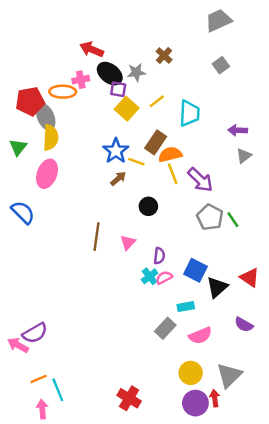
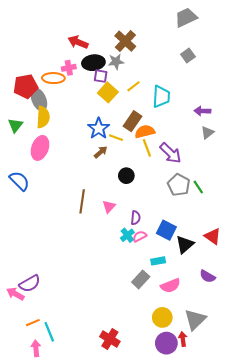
brown cross: (164, 55) -> (125, 41), moved, size x1.5
black ellipse: (110, 74) -> (93, 63), turned -45

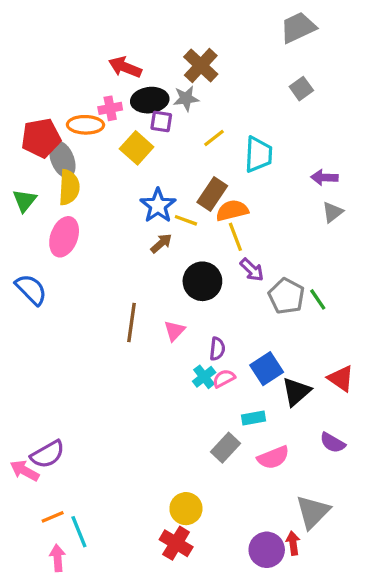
yellow square: (108, 92) -> (137, 148), moved
purple arrow: (170, 153) -> (252, 270), moved, size x0.7
black circle: (126, 176) -> (202, 281), size x1.5
blue square: (166, 230) -> (267, 369), turned 30
yellow circle: (162, 317) -> (186, 509), moved

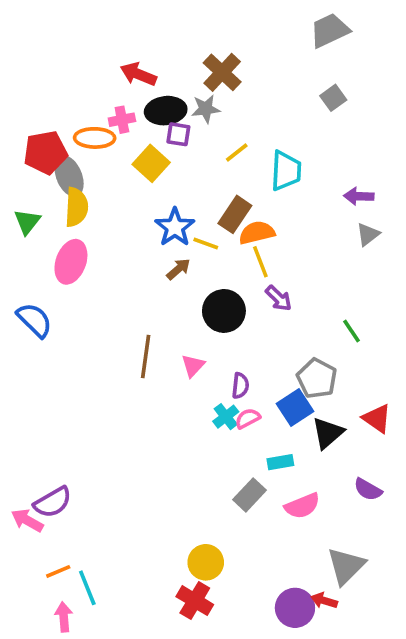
gray pentagon: (286, 296) -> (317, 378), moved
red arrow: (293, 543) -> (324, 601), turned -65

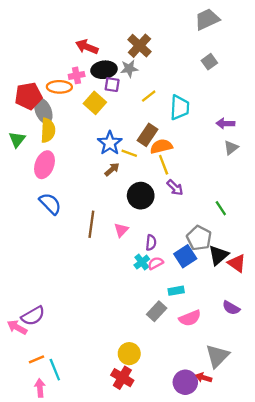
blue semicircle: (35, 320) -> (50, 204), moved
black triangle: (328, 433) -> (219, 255), moved

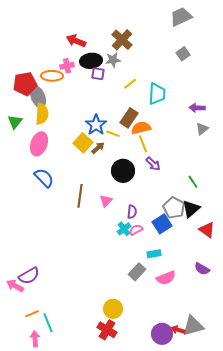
yellow square: (95, 103) -> (83, 143), moved
black triangle: (219, 255) -> (191, 209), moved
gray triangle: (217, 356) -> (193, 326), moved, turned 30

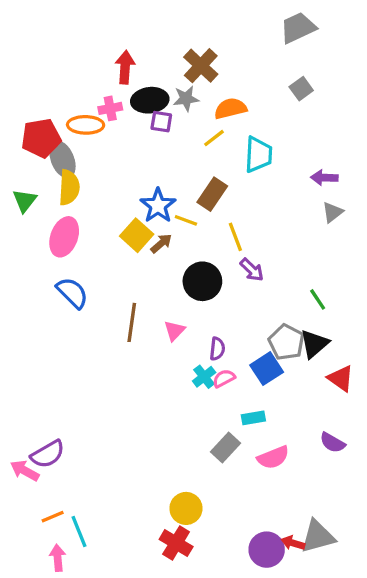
red arrow: (76, 41) -> (125, 67), turned 72
orange semicircle: (141, 128) -> (230, 108), moved

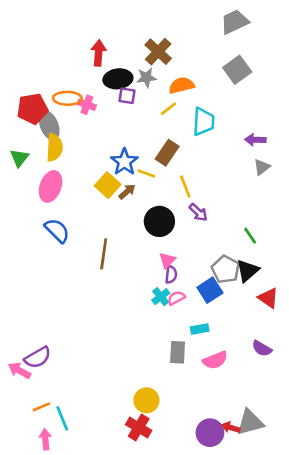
gray square: (301, 89) -> (237, 70), size x1.5
pink cross: (110, 108) -> (87, 105), moved, turned 30
pink triangle: (174, 331) -> (167, 260), moved
gray rectangle: (225, 448) -> (178, 352), turned -40

